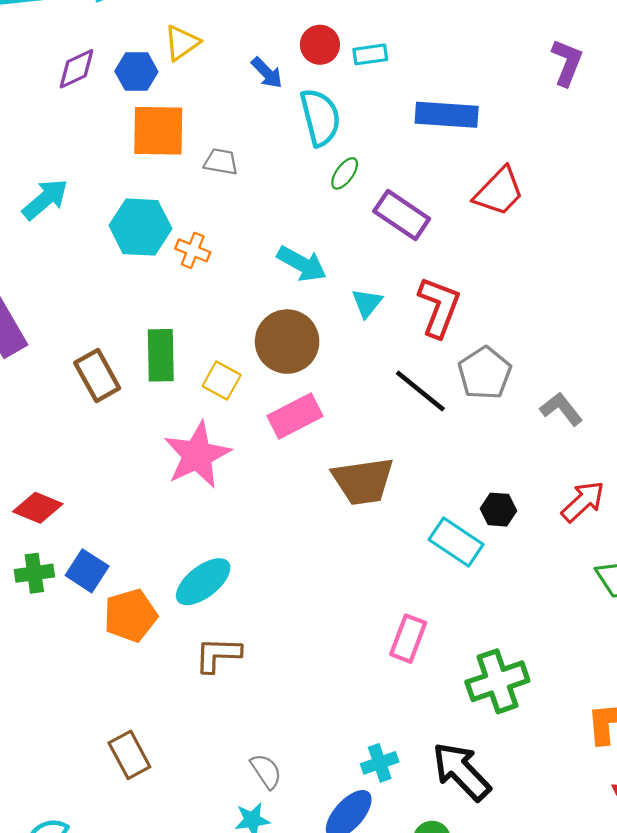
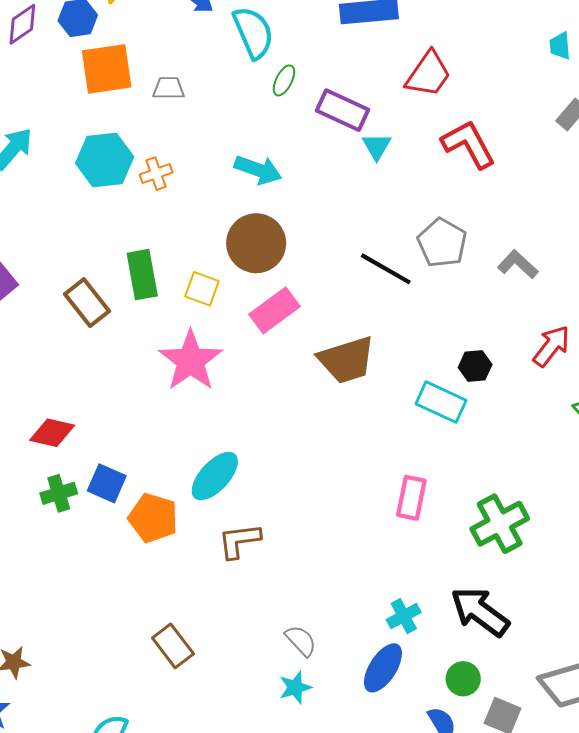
orange cross: (193, 250) -> (156, 174), turned -32
cyan triangle: (367, 303) -> (377, 146), moved
red L-shape: (439, 307) -> (468, 144), moved, turned -40
orange pentagon: (130, 615) -> (153, 518), turned -30

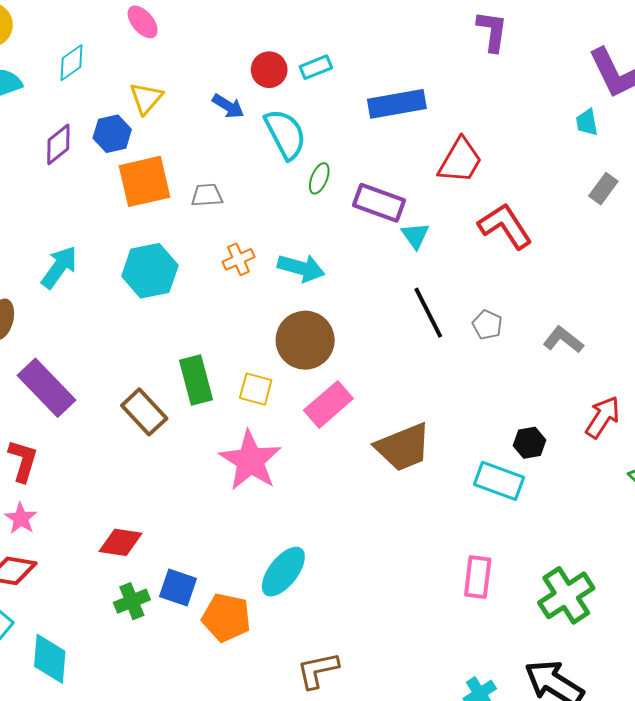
orange cross: (156, 174) -> (238, 259), moved
gray pentagon: (442, 243) -> (487, 325), size x0.6
black line: (386, 269) -> (428, 313), moved, turned 38
brown L-shape: (239, 541) -> (318, 670), moved

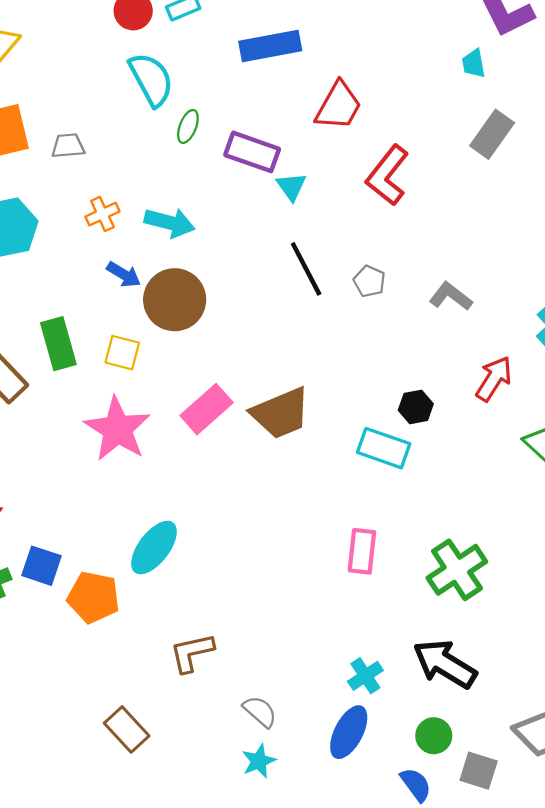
blue arrow: (228, 106) -> (124, 274), moved
gray rectangle: (603, 189) -> (492, 134), size x1.4
red L-shape: (505, 226) -> (387, 175), turned -108
pink rectangle: (328, 404) -> (207, 409), moved

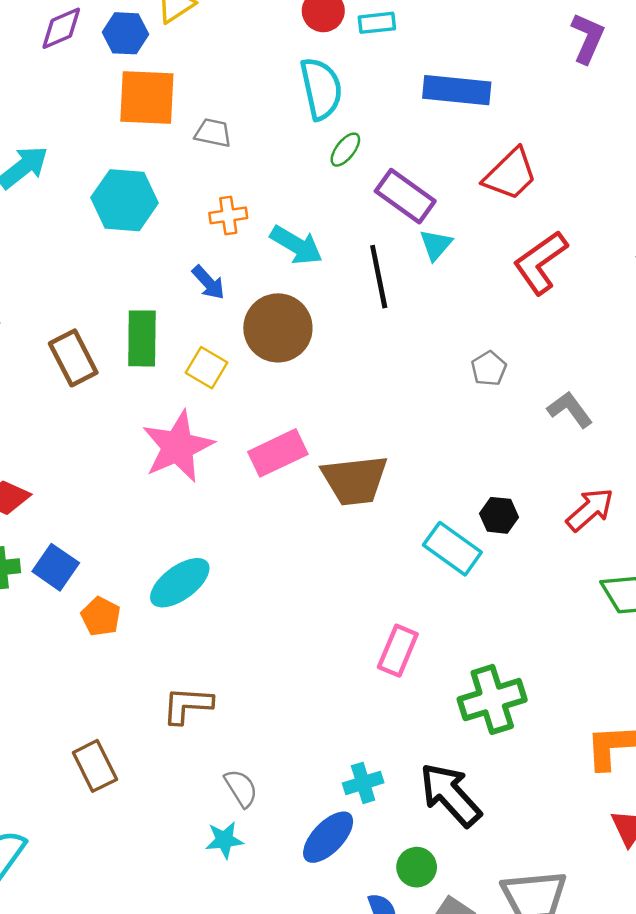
black line: (306, 269) -> (379, 277), moved
blue arrow: (124, 274) -> (208, 282), moved
orange pentagon: (93, 597) -> (101, 616), size x0.7

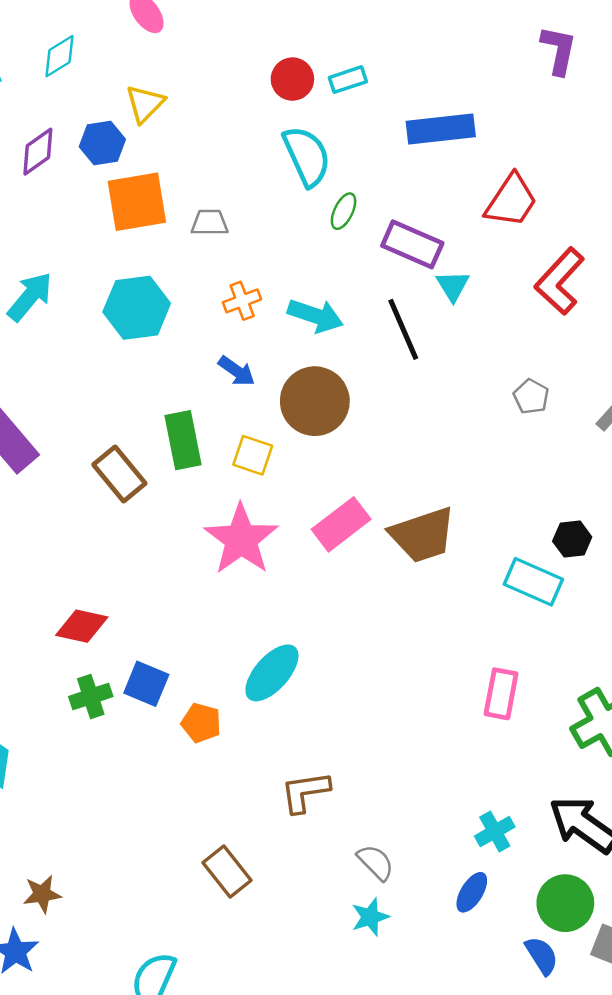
blue ellipse: (328, 837) -> (472, 892), size x0.7
green circle: (417, 867) -> (565, 903), size x1.4

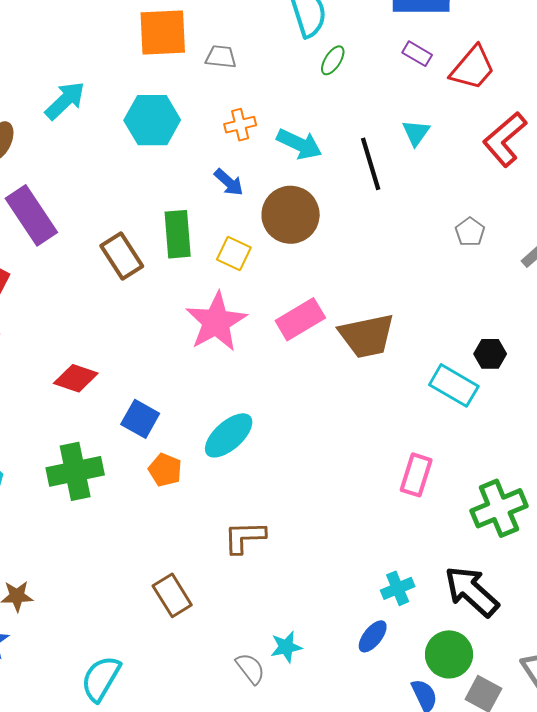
purple rectangle: (412, 244) -> (417, 54), moved, size x0.6
blue square: (146, 684) -> (140, 419), moved
green cross: (91, 696) -> (75, 471), moved, size x1.6
gray semicircle: (376, 862) -> (250, 668), moved

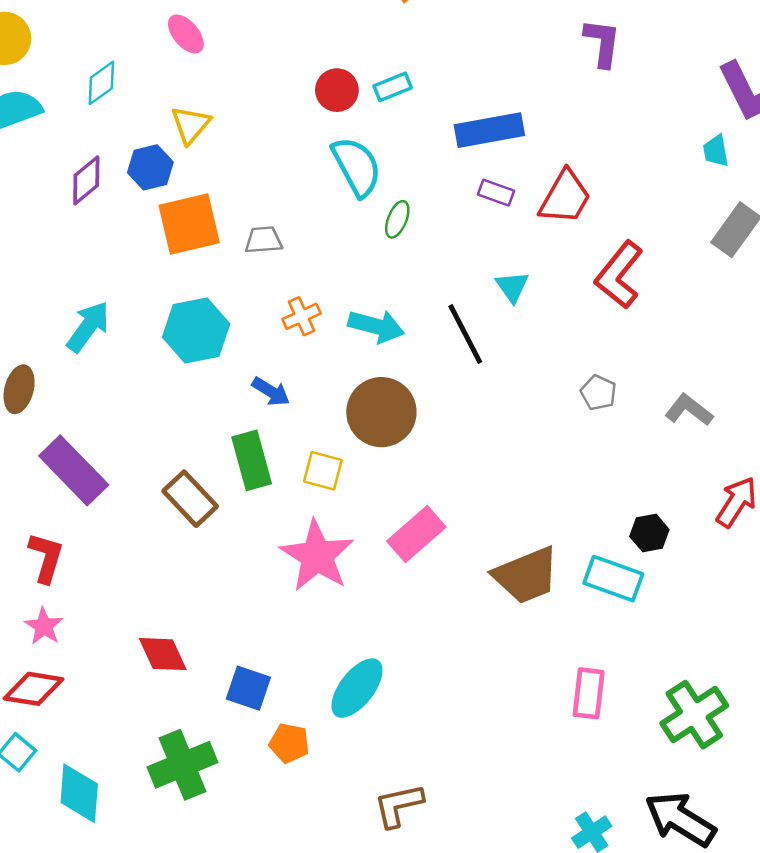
blue arrow: (229, 182) -> (271, 392), moved
brown trapezoid: (367, 336) -> (526, 575), moved
red diamond: (76, 378) -> (163, 654), turned 57

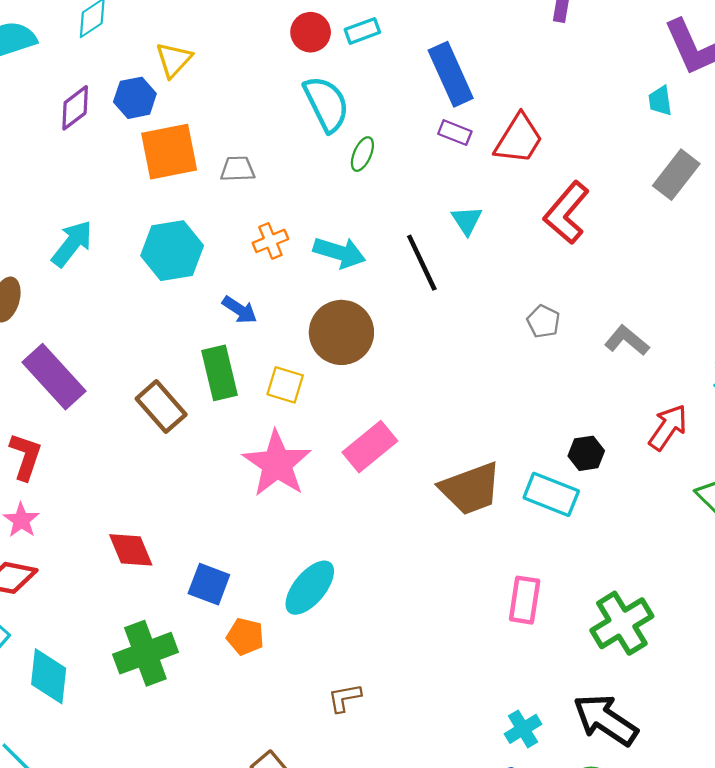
blue rectangle: (489, 130) -> (451, 74), turned 74
brown L-shape: (399, 805) -> (345, 698), size x0.7

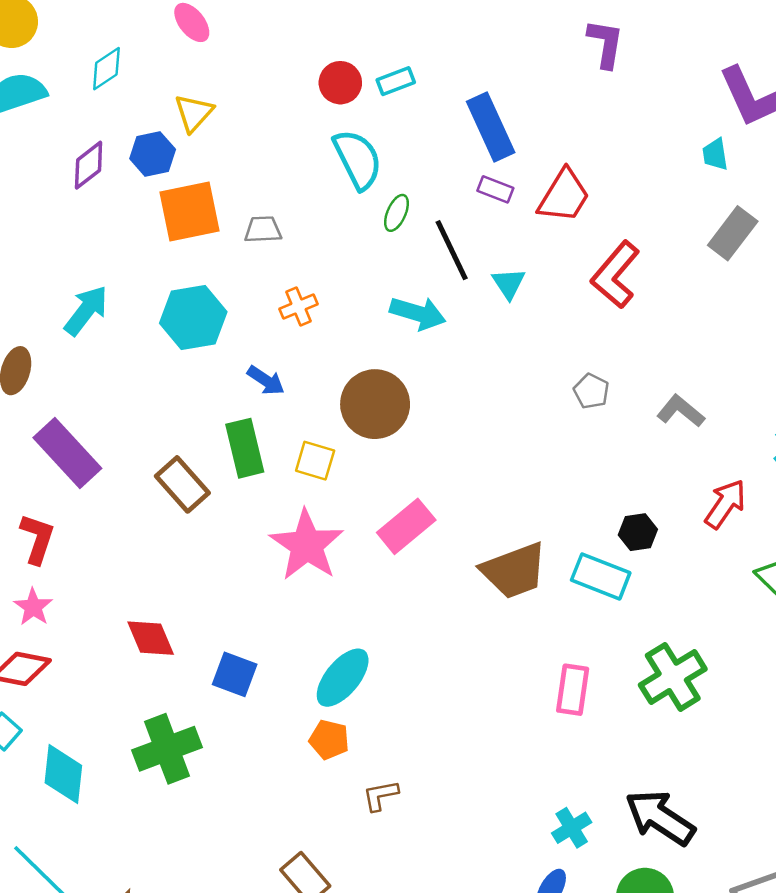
cyan arrow: (339, 253) -> (418, 313), moved
black line: (422, 263) -> (452, 250), moved
green cross: (622, 623) -> (673, 677), moved
orange pentagon: (245, 637) -> (329, 740), moved

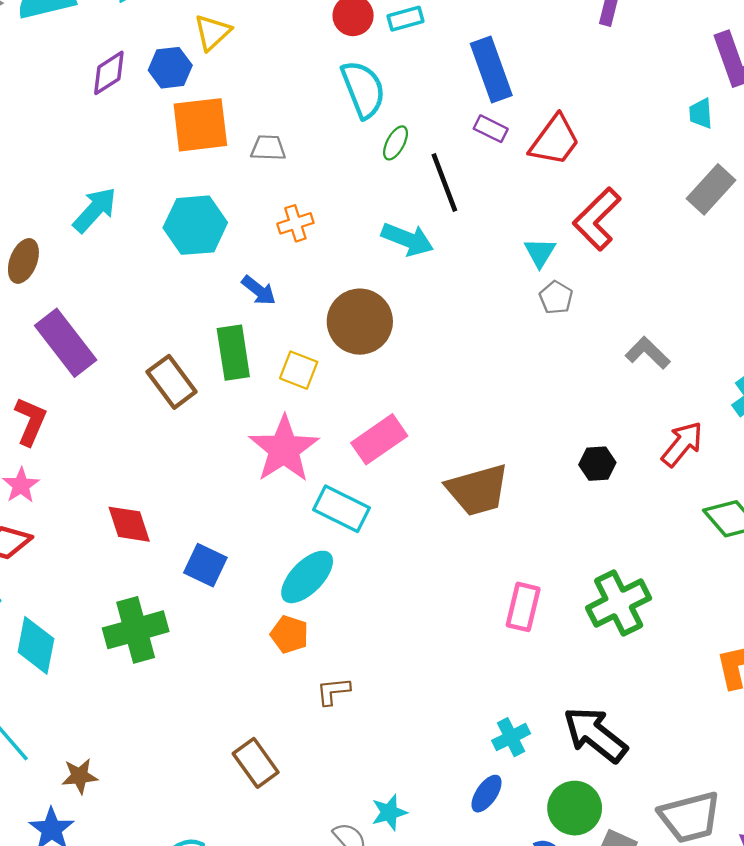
cyan triangle: (509, 283) -> (540, 252), moved
gray pentagon: (591, 391) -> (556, 298), moved
cyan rectangle: (601, 576) -> (341, 509), moved

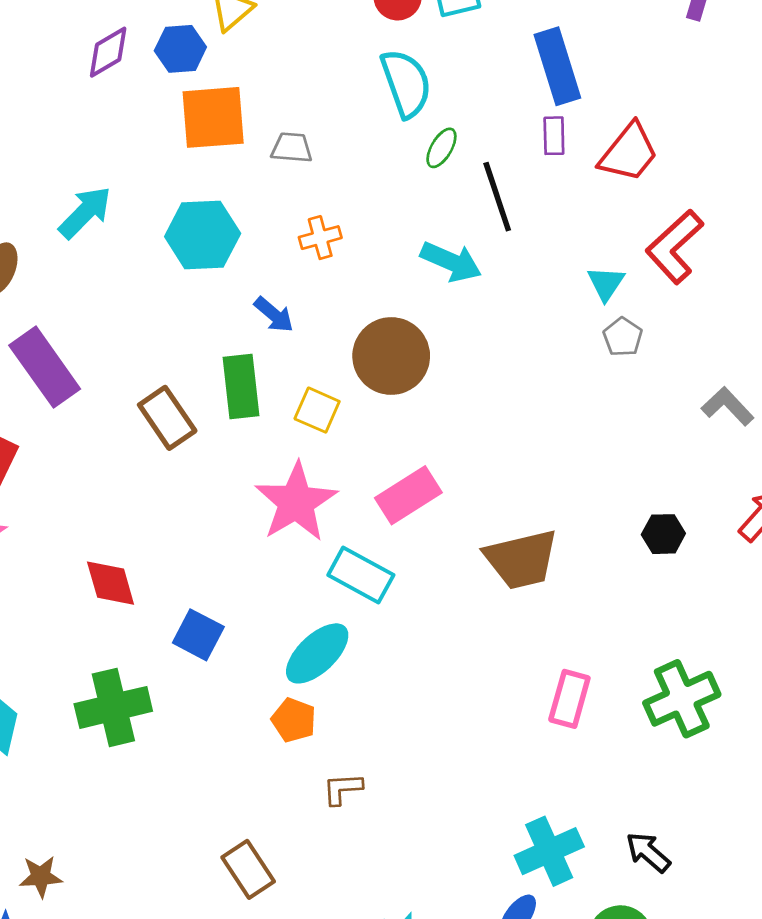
purple rectangle: (491, 129) -> (554, 136), turned 60
black arrow: (595, 735) -> (648, 852), size x0.6
cyan cross: (511, 737) -> (549, 851), size x1.5

